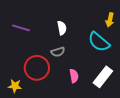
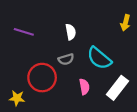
cyan semicircle: (99, 42) -> (99, 58), moved

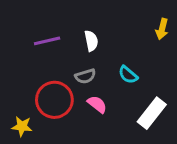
purple line: (24, 32) -> (47, 41), moved, turned -30
cyan semicircle: (99, 58) -> (128, 75), size x0.6
pink semicircle: (84, 87) -> (97, 104), moved, turned -42

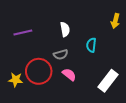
purple line: (47, 41) -> (23, 32), moved
cyan semicircle: (128, 75) -> (91, 45), moved, turned 56
yellow star: (22, 126) -> (16, 80), moved

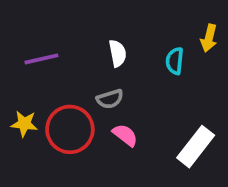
cyan semicircle: (91, 45) -> (175, 61), moved
yellow star: (16, 80) -> (24, 124), moved

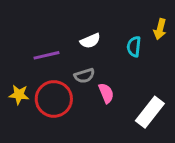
white semicircle: (118, 53) -> (90, 41), turned 78
purple line: (41, 59) -> (47, 55), moved
pink semicircle: (125, 135) -> (106, 93), moved, turned 30

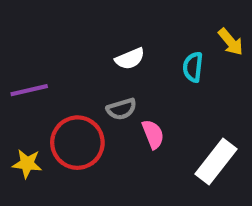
yellow arrow: (160, 29) -> (231, 42), turned -54
purple line: (47, 55) -> (29, 90), moved
yellow star: (19, 95) -> (27, 164), moved

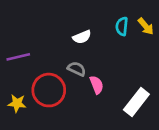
cyan semicircle: (193, 67) -> (122, 26), moved
gray semicircle: (122, 109) -> (77, 69), turned -138

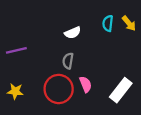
gray semicircle: (77, 69) -> (68, 61), turned -105
pink semicircle: (97, 85) -> (86, 84), moved
red circle: (49, 90) -> (59, 89), moved

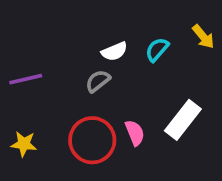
cyan semicircle: (108, 23) -> (157, 50), moved, turned 35
gray semicircle: (68, 61) -> (98, 81), moved, turned 42
white rectangle: (121, 90) -> (183, 120), moved

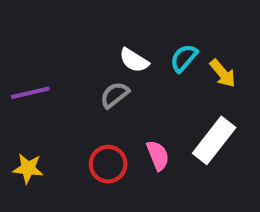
yellow arrow: (203, 37) -> (223, 73), moved
white semicircle: (114, 51) -> (134, 60), turned 55
red circle: (92, 140) -> (108, 164), size x0.7

